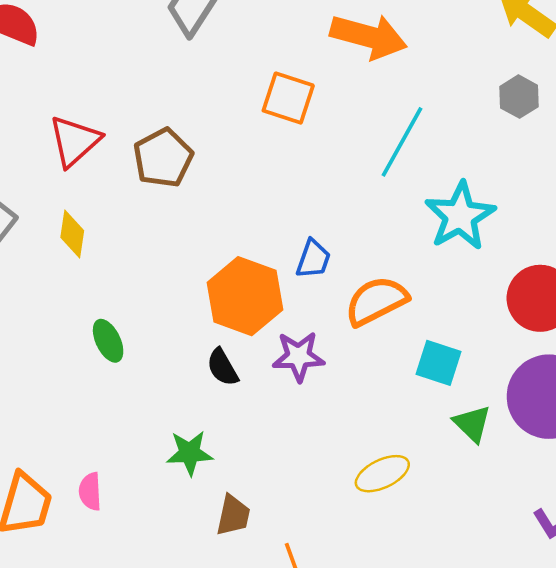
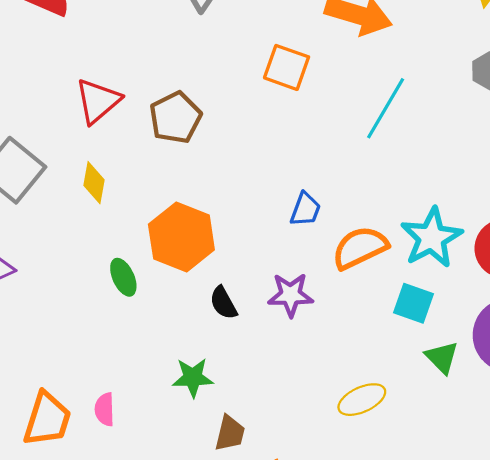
cyan star: (460, 216) -> (432, 238), moved
orange hexagon: (245, 296) -> (181, 237), moved

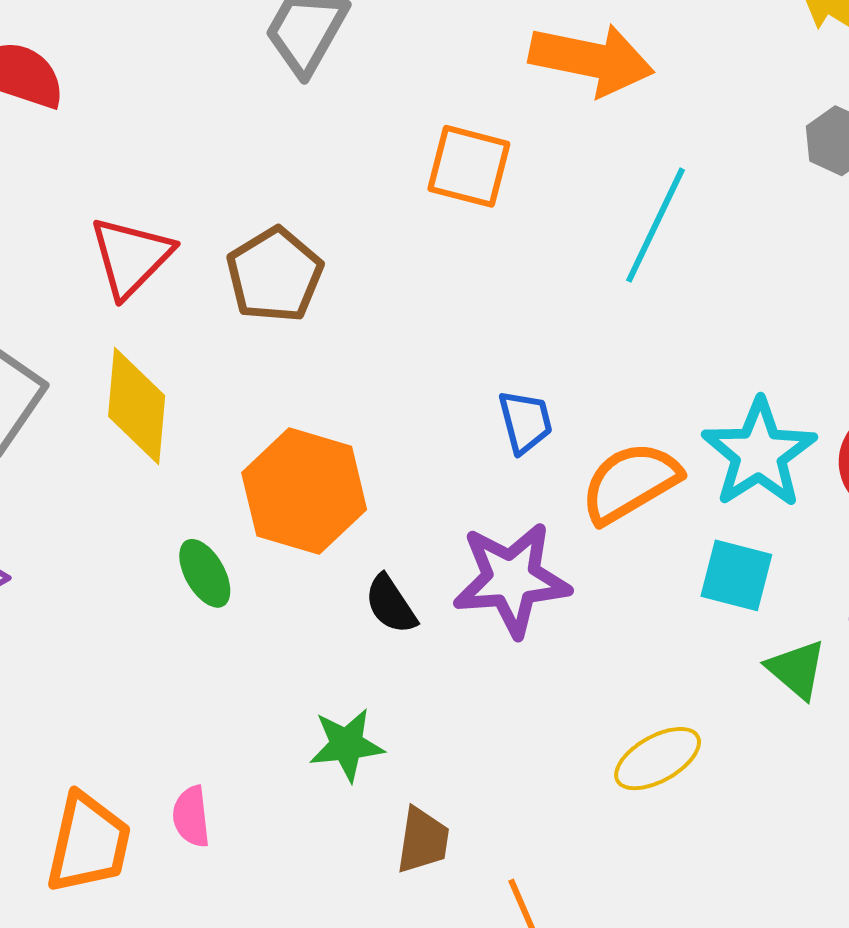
yellow diamond: (94, 183) -> (137, 406), size x1.5
blue trapezoid: (305, 209) -> (525, 422), turned -30
purple star: (291, 295) -> (512, 579), size x1.4

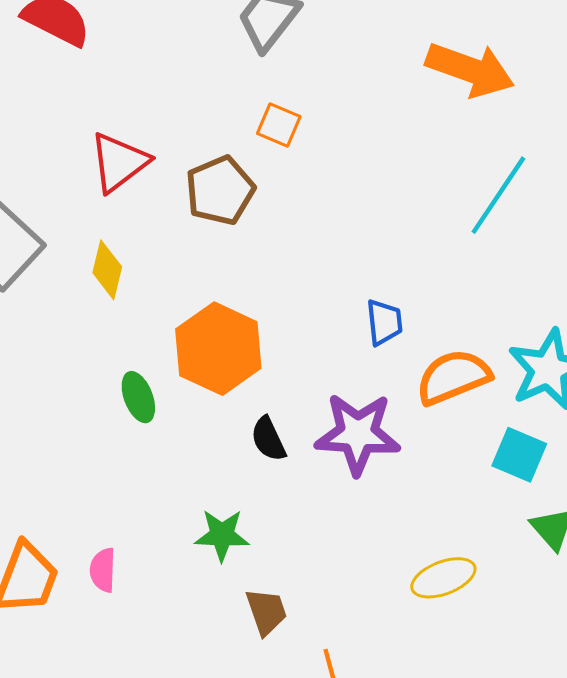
orange square: (469, 166) -> (279, 125), moved, size x0.7
yellow diamond: (137, 406) -> (107, 270), size x0.7
brown trapezoid: (423, 840) -> (266, 612), turned -36

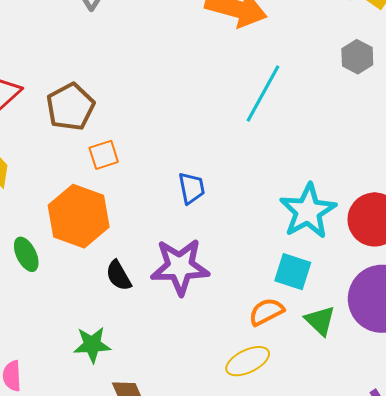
orange square: (279, 125) -> (104, 155), moved, turned -36
orange semicircle: (453, 377) -> (266, 312), moved, size x0.7

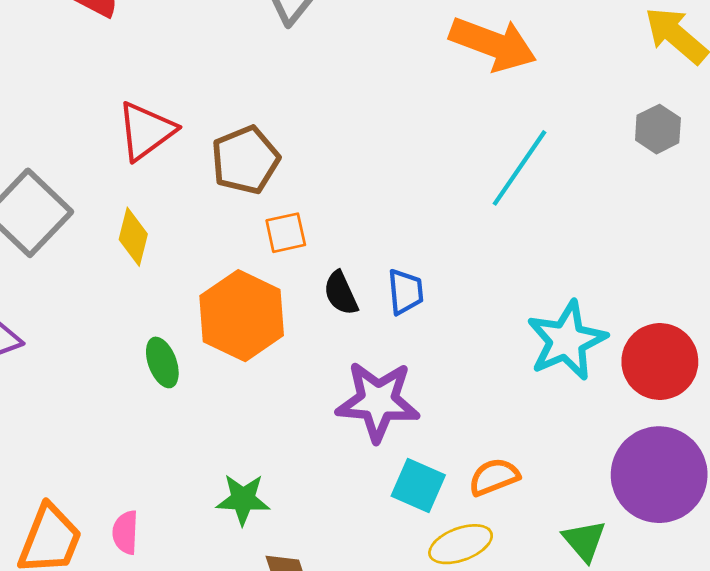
cyan square: (293, 272) -> (418, 486), moved
black semicircle: (119, 276) -> (341, 293), moved
green triangle: (320, 321) -> (584, 541), moved

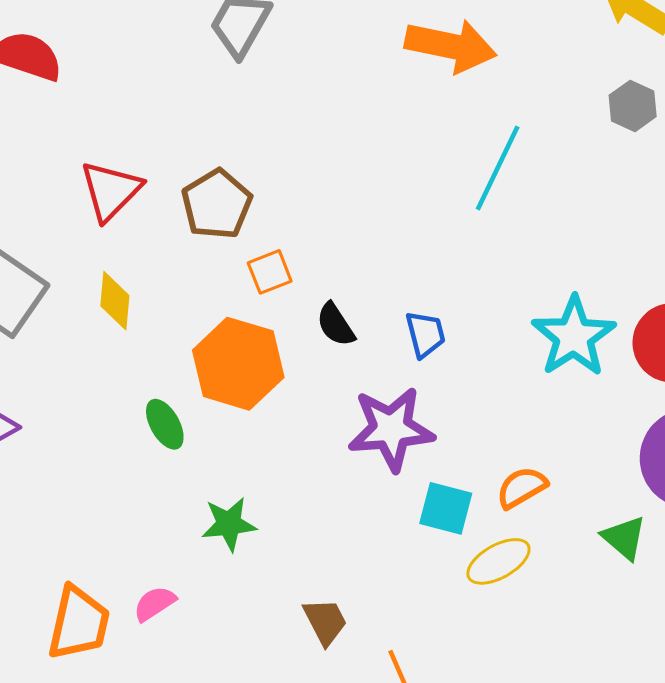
blue trapezoid: (405, 292) -> (425, 334), moved
green star: (243, 499) -> (229, 524), moved
pink semicircle: (125, 532) -> (155, 604), turned 63

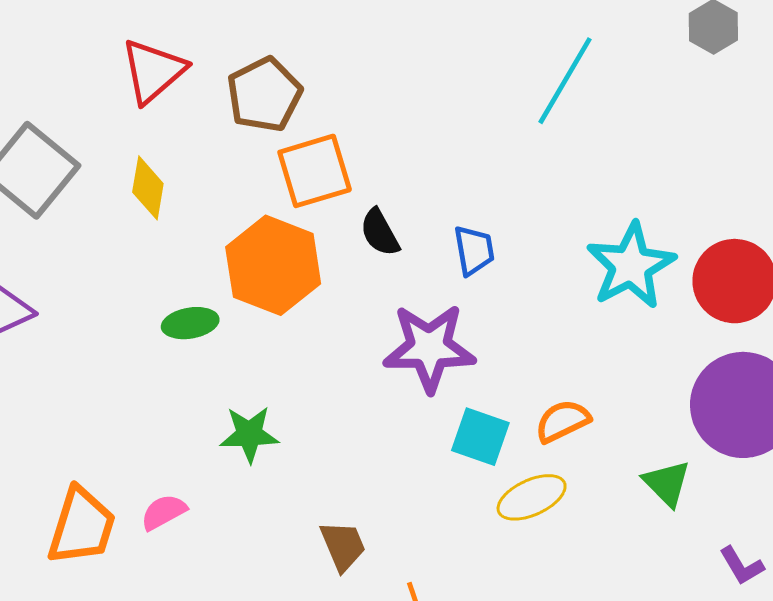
orange square: (270, 272) -> (315, 171), size x1.6
green ellipse: (165, 424) -> (190, 323), turned -75

